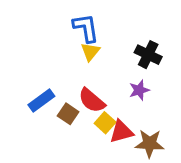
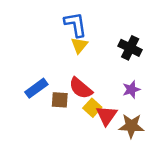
purple star: (139, 90) -> (131, 89), moved
brown square: (68, 114) -> (60, 100), turned -30
red triangle: (121, 132) -> (107, 115), turned -40

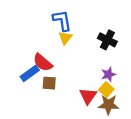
red semicircle: (81, 88) -> (43, 63), moved
yellow square: (92, 108) -> (106, 89), moved

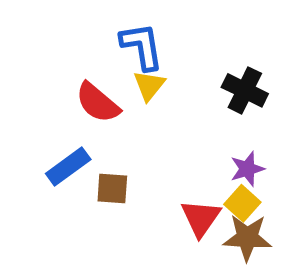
red semicircle: (43, 63) -> (98, 103), moved

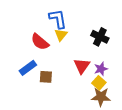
red triangle: (201, 218) -> (82, 66), moved

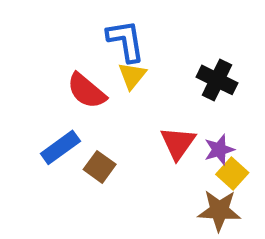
brown square: (46, 77) -> (100, 167), turned 32
yellow square: (99, 83) -> (232, 173), moved

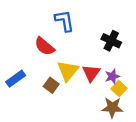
yellow triangle: (132, 76) -> (68, 71), moved, size x1.5
blue rectangle: (60, 147) -> (16, 79), moved

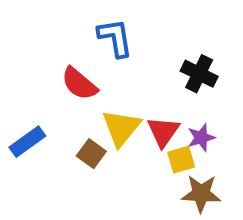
yellow square: (119, 89) -> (181, 160), moved, turned 32

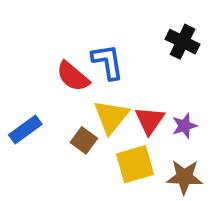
blue L-shape: (115, 38) -> (108, 62), moved
black cross: (199, 74) -> (183, 42), moved
yellow square: (181, 160) -> (135, 164), moved, size x1.5

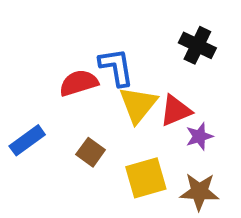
red semicircle: (73, 76) -> (79, 83), turned 123
yellow triangle: (111, 117) -> (138, 105), moved
red triangle: (150, 120) -> (176, 111), moved, turned 32

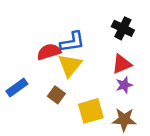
blue L-shape: (116, 67) -> (72, 42), turned 90
yellow triangle: (138, 105) -> (70, 65), moved
red triangle: (176, 111) -> (122, 64), moved

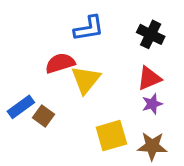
blue L-shape: (72, 42) -> (89, 28), moved
brown square: (56, 95) -> (43, 116), moved

